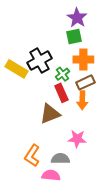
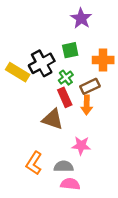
green square: (74, 37) -> (70, 50), moved
orange cross: (83, 60) -> (103, 60), moved
brown triangle: (50, 114) -> (53, 119), turned 40
pink semicircle: (51, 175) -> (70, 184), moved

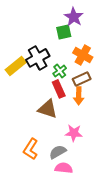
green square: (70, 50) -> (64, 32), moved
orange cross: (103, 60) -> (83, 55), moved, turned 30
yellow rectangle: (18, 72) -> (16, 66), turned -70
gray semicircle: (64, 166) -> (58, 152), turned -30

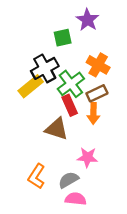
green square: (64, 32) -> (63, 38), moved
yellow rectangle: (16, 66) -> (31, 86), moved
green cross: (60, 71) -> (71, 84), size x1.6

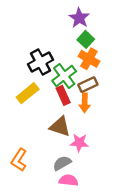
green square: (63, 38) -> (86, 39), moved, turned -35
yellow rectangle: (31, 86) -> (28, 93), moved
brown triangle: (57, 129) -> (60, 127), moved
orange L-shape: (36, 176) -> (19, 160), moved

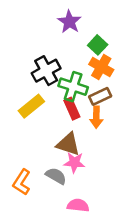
purple star: (79, 18) -> (69, 22), moved
green cross: (64, 76) -> (73, 87), turned -35
pink star: (79, 143) -> (74, 163), moved
gray semicircle: (62, 163) -> (56, 176), moved, turned 60

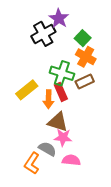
black cross: (46, 71) -> (43, 34), moved
orange arrow: (96, 117) -> (48, 99), moved
orange L-shape: (22, 182) -> (32, 163), moved
pink semicircle: (78, 205) -> (71, 160), moved

